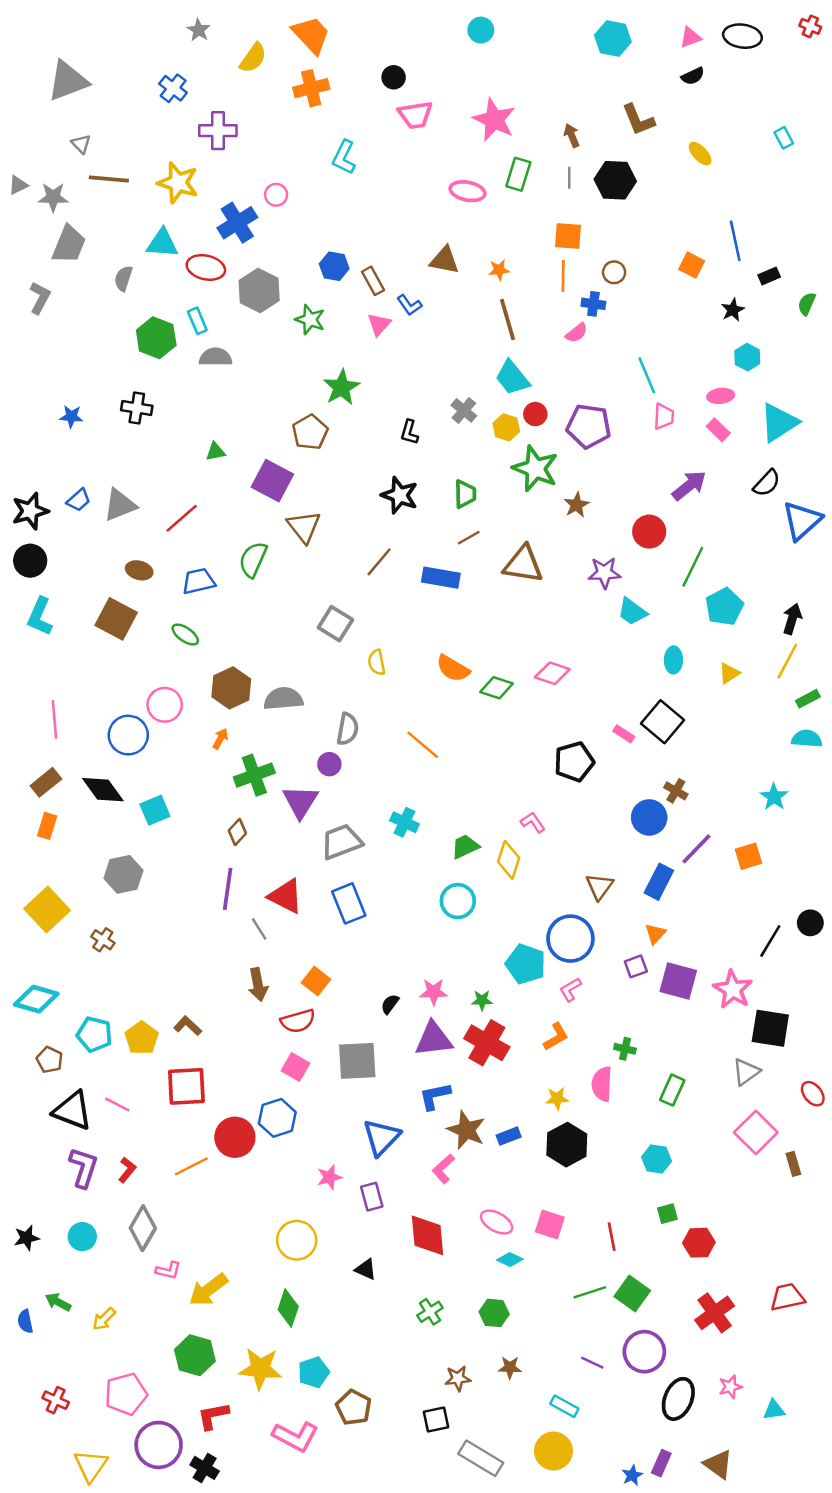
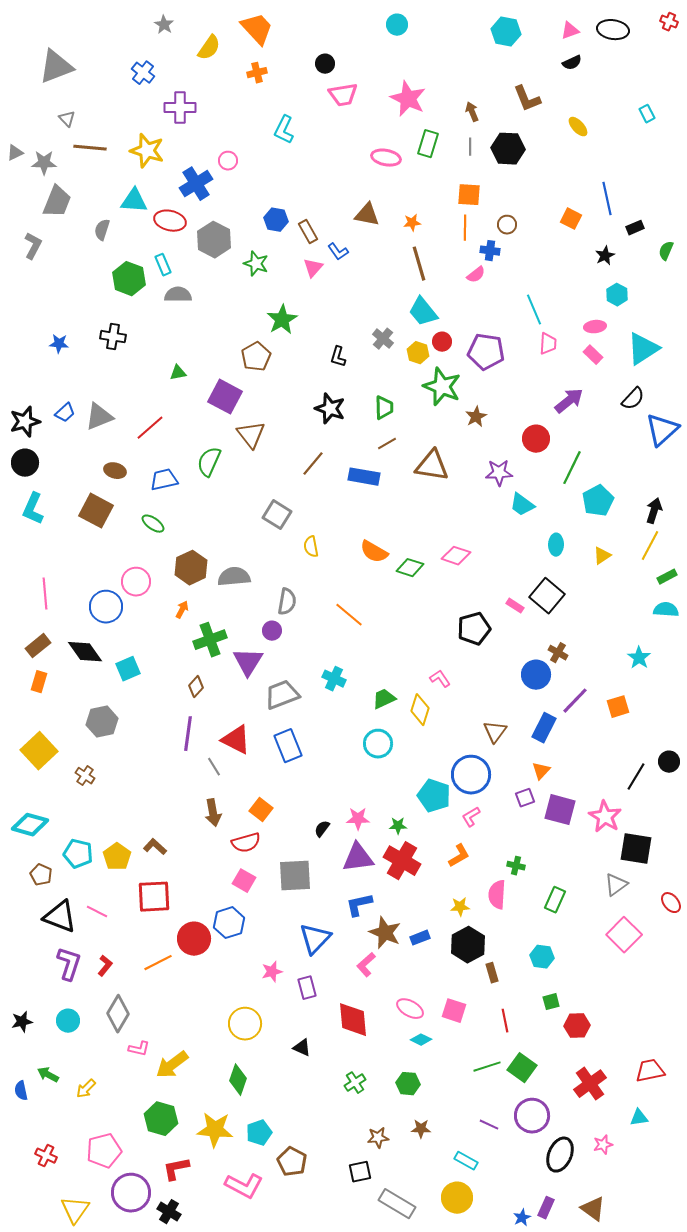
orange cross: (311, 88) -> (257, 73), size x0.7
brown rectangle: (793, 1164) -> (492, 973), moved
cyan triangle: (774, 1410) -> (639, 1118), moved

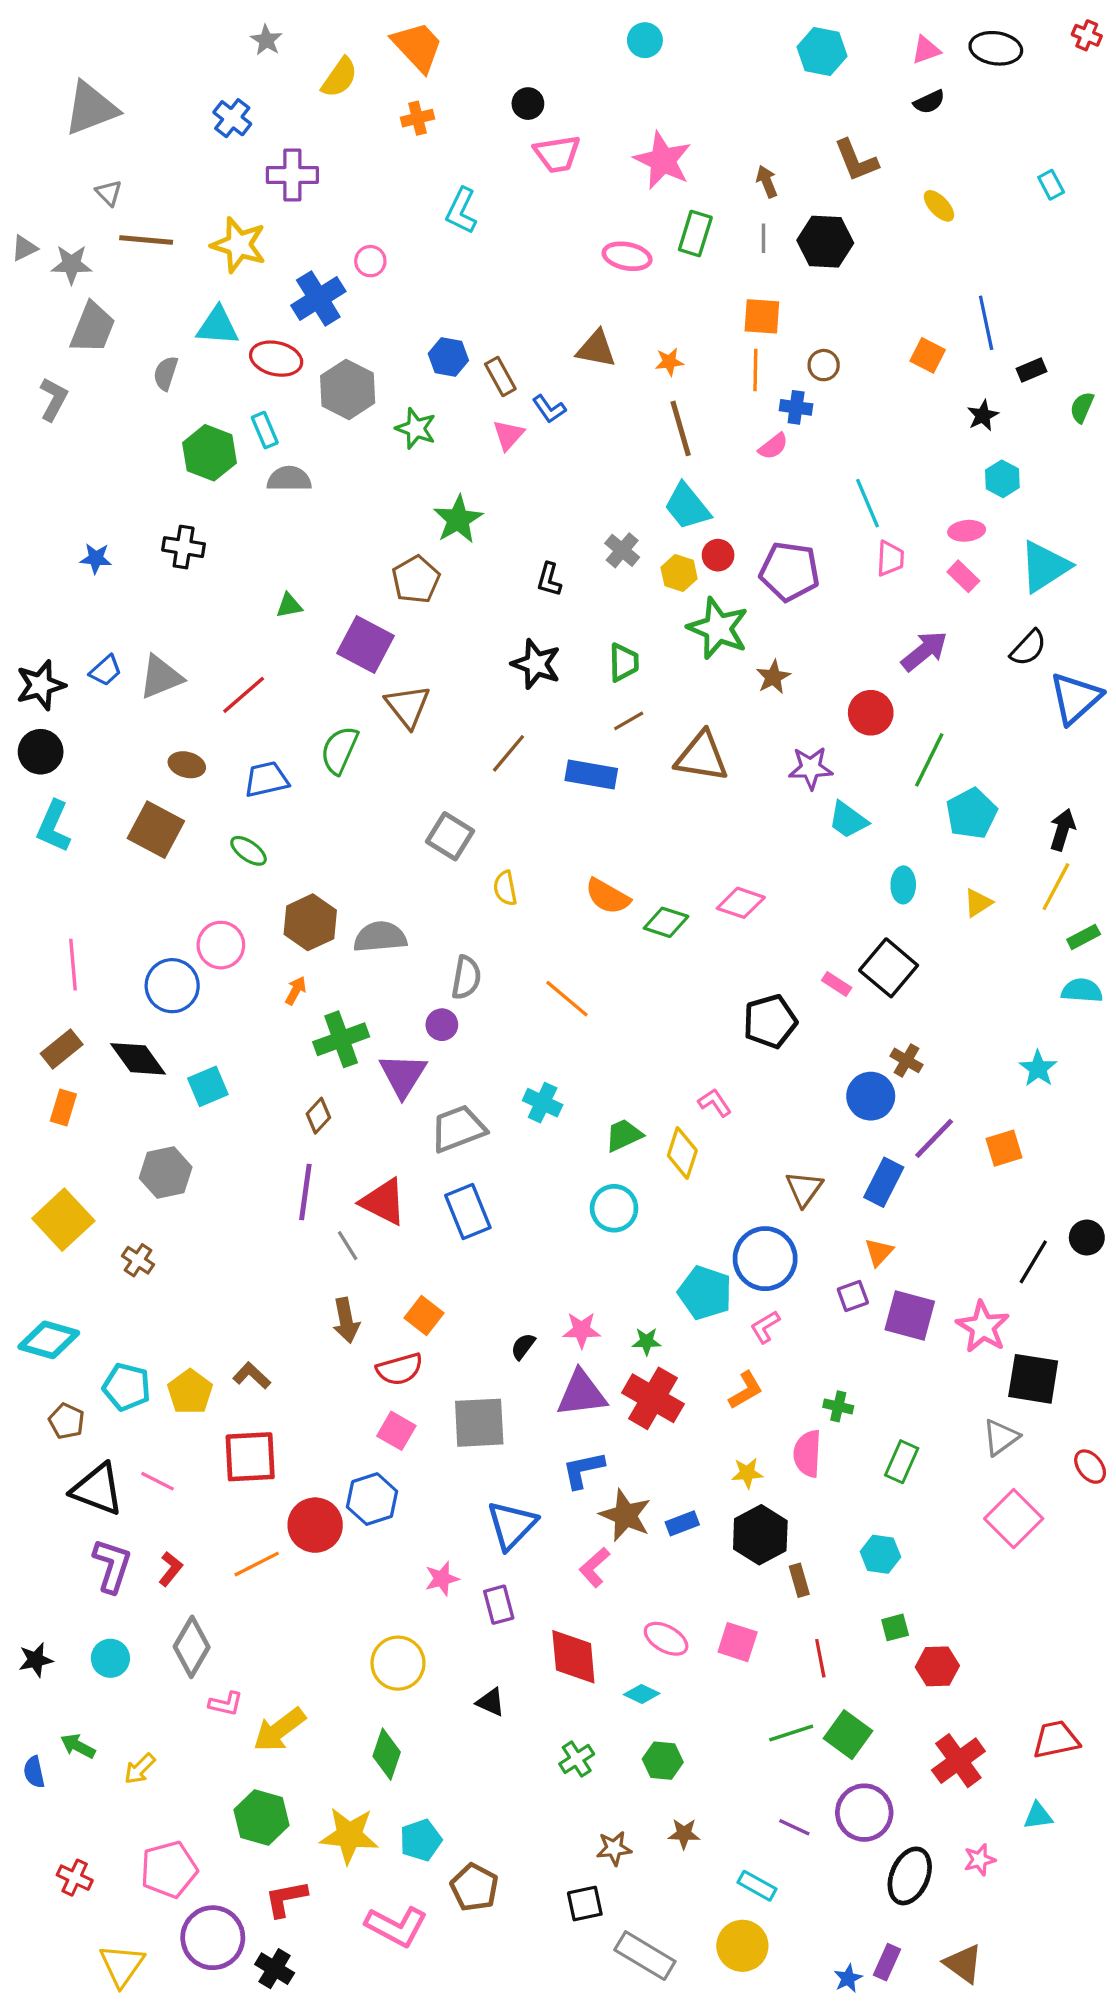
cyan diamond: (421, 1040) -> (642, 1694), moved

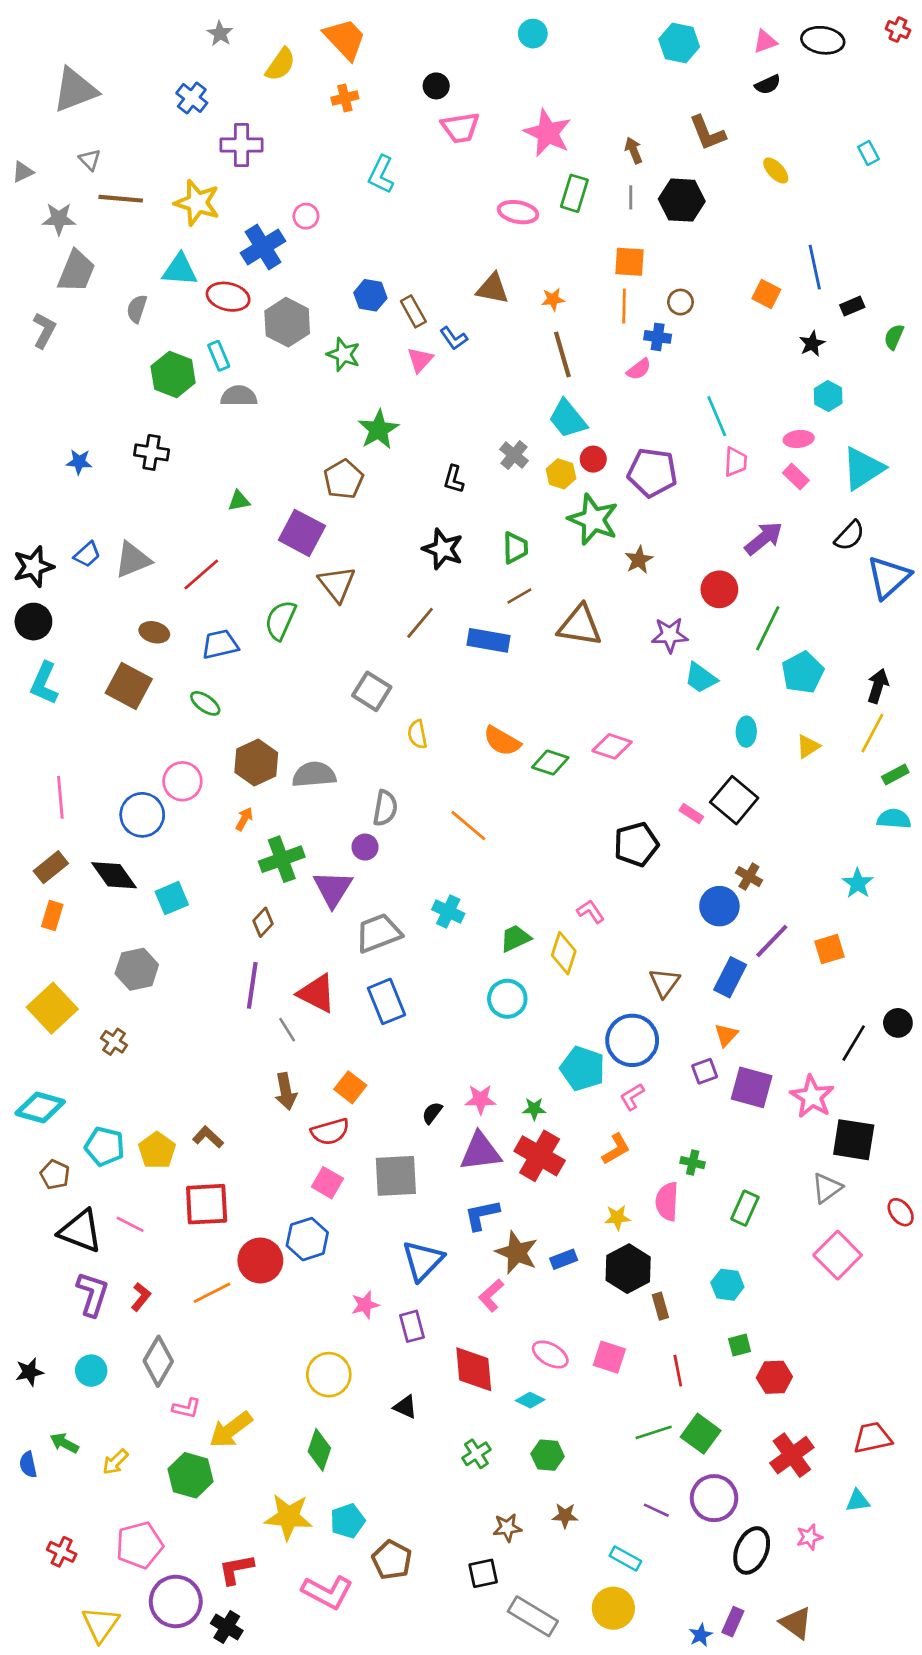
gray triangle: (24, 248) -> (23, 172), moved
green hexagon: (262, 1817) -> (191, 1475), moved

